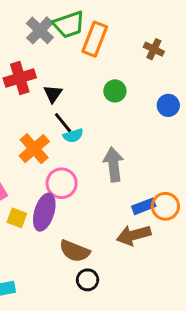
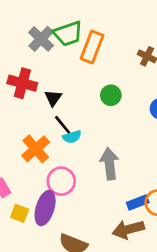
red cross: (20, 78) -> (22, 83), turned 32

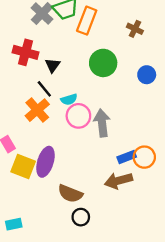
green circle: (111, 95) -> (103, 63), size x1.5
black line: (63, 125) -> (44, 89), moved
pink circle: (61, 181) -> (78, 116), moved
yellow square: (20, 213) -> (23, 166), size x1.5

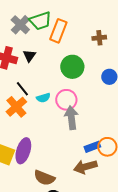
brown cross: (135, 29) -> (99, 38), turned -32
black triangle: (53, 65) -> (29, 56), moved
pink circle: (78, 116) -> (66, 100), moved

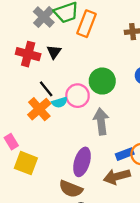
green circle: (72, 67) -> (102, 81), moved
cyan semicircle: (43, 98) -> (60, 102), moved
pink circle: (66, 100) -> (78, 96), moved
purple ellipse: (23, 151) -> (82, 162), moved

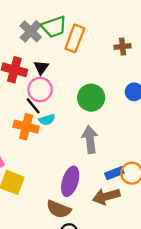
pink circle: (78, 96) -> (40, 90), moved
orange cross: (39, 109) -> (26, 127), turned -35

